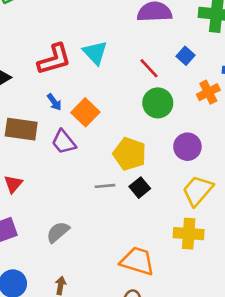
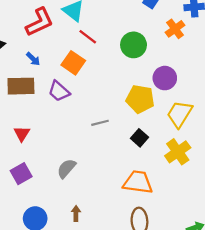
red line: (149, 68) -> (88, 37), moved
blue arrow: (54, 102) -> (33, 59), moved
yellow pentagon: (130, 154) -> (140, 99), moved
black square: (140, 188) -> (139, 138), moved
yellow cross: (189, 234) -> (178, 152), turned -30

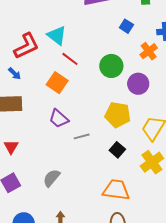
blue arrow: (33, 59) -> (15, 74), moved
purple circle: (165, 78) -> (138, 84), moved
purple trapezoid: (59, 91) -> (59, 119), moved

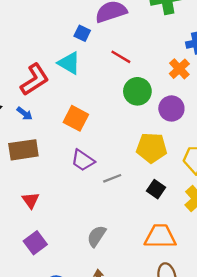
blue square: (126, 26) -> (82, 33), moved
red line: (70, 59) -> (121, 57), moved
gray semicircle: (52, 178) -> (97, 236), moved

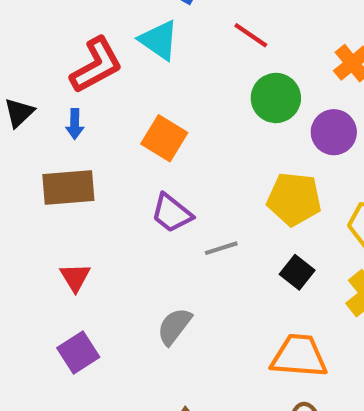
blue arrow: (25, 114) -> (75, 124), turned 49
gray semicircle: (97, 236) -> (174, 326), moved

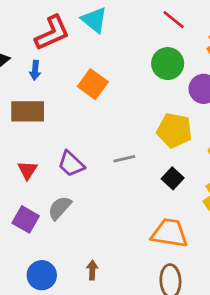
red line: (251, 35) -> (174, 20), moved
purple trapezoid: (172, 213) -> (71, 164), moved
gray semicircle: (174, 326) -> (60, 208), moved
purple square: (78, 352) -> (26, 219), turned -32

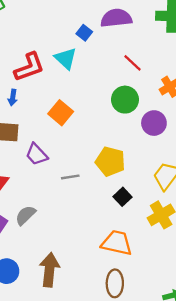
yellow pentagon: (174, 130) -> (110, 161), moved
gray line: (124, 159) -> (70, 177), moved
purple trapezoid: (71, 164) -> (37, 154), moved
brown arrow: (92, 270) -> (49, 270), size x2.0

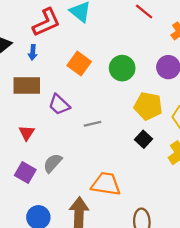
green circle: (125, 100) -> (122, 68), moved
yellow pentagon: (110, 161) -> (148, 106), moved
orange trapezoid: (117, 243) -> (106, 184), moved

